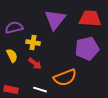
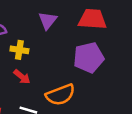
purple triangle: (55, 20) -> (48, 20), size x0.7

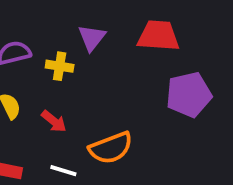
yellow cross: (19, 50) -> (60, 66), moved
purple pentagon: (89, 58) -> (189, 95), moved

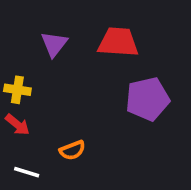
yellow cross: (60, 66) -> (17, 90), moved
orange semicircle: (111, 148) -> (72, 150), size x0.6

